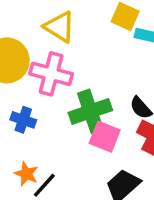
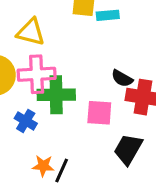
green cross: (90, 111) -> (56, 95), moved, turned 36
blue cross: (23, 120) -> (26, 121), turned 30

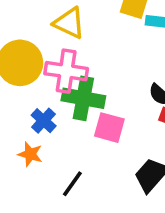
pink square: (99, 113) -> (109, 128), moved
orange star: (43, 166) -> (30, 154), moved

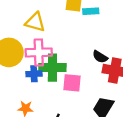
blue cross: (44, 121) -> (34, 74), moved, turned -35

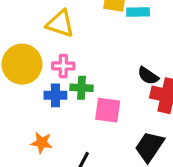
pink cross: (39, 52) -> (63, 66), size x0.6
green cross: (52, 68) -> (81, 88), size x0.6

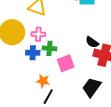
pink square: (108, 110) -> (66, 63), turned -30
orange star: (42, 143) -> (43, 81), moved

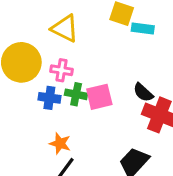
pink square: (66, 63) -> (99, 97), moved

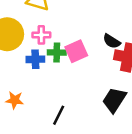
orange star: (60, 143) -> (15, 100), moved

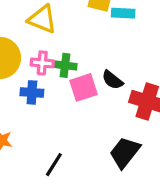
black semicircle: (112, 41) -> (112, 80), moved
green cross: (57, 53) -> (65, 65), moved

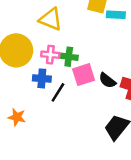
black semicircle: (112, 80) -> (107, 80), moved
black line: (54, 165) -> (58, 92), moved

